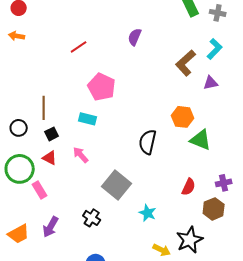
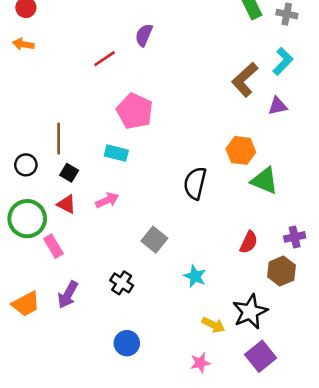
purple semicircle: (135, 37) -> (144, 35), moved
black square: (52, 134) -> (69, 173), turned -32
pink arrow: (81, 155) -> (107, 200), turned 108
gray square: (117, 185) -> (154, 240), size x0.7

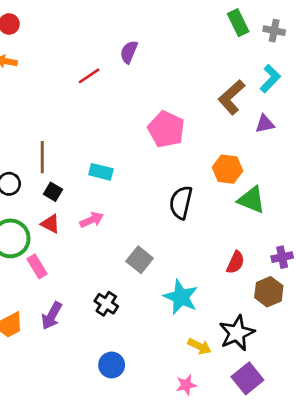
pink pentagon: (135, 111) -> (166, 129), moved
cyan star: (195, 276) -> (181, 297), size x1.5

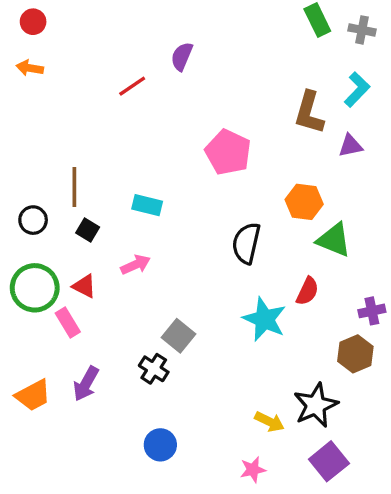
brown L-shape: (231, 97) -> (309, 113), turned -32
red triangle: (50, 224) -> (84, 286), moved
gray square: (140, 260) -> (179, 336), moved
red semicircle: (235, 262) -> (307, 291), moved
cyan star: (181, 297) -> (264, 319), moved

